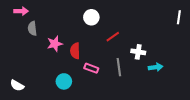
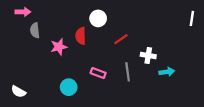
red semicircle: (75, 51) -> (81, 36), moved

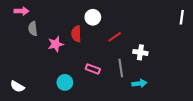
cyan arrow: (167, 72) -> (139, 83), moved

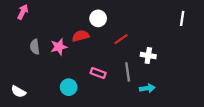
pink arrow: (21, 11) -> (23, 12), turned -64
white line: (182, 17) -> (182, 18), moved
gray semicircle: (33, 29) -> (35, 47), moved
red semicircle: (76, 34) -> (81, 36), turned 77

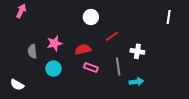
red semicircle: (81, 36) -> (83, 49), moved
gray semicircle: (35, 47) -> (32, 51), moved
cyan circle: (69, 87) -> (53, 69), moved

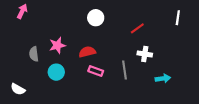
red line: (112, 36) -> (137, 28), moved
cyan arrow: (136, 82) -> (163, 78), moved

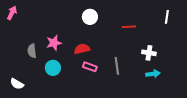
pink arrow: (22, 11) -> (12, 13), moved
red line: (137, 28) -> (129, 27), turned 32
white cross: (145, 54) -> (149, 53), moved

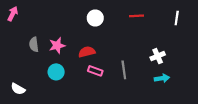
red line: (129, 27) -> (136, 16), moved
gray semicircle: (32, 51) -> (34, 44), moved
white cross: (149, 53) -> (158, 56), turned -32

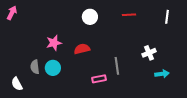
gray semicircle: (34, 44) -> (35, 67), moved
pink rectangle: (95, 71) -> (99, 79), moved, turned -32
cyan arrow: (162, 78) -> (162, 74), moved
white semicircle: (18, 89) -> (17, 84), turned 32

